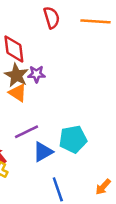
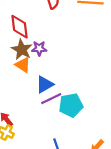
purple line: (26, 132) -> (51, 99), moved
blue triangle: (43, 152) -> (45, 84), moved

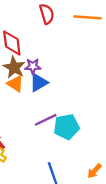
blue triangle: (45, 84) -> (39, 83), moved

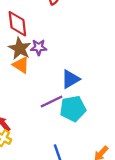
blue triangle: (39, 83) -> (70, 79), moved

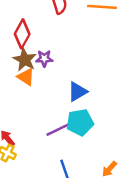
red diamond: (17, 24) -> (22, 34), turned 36
purple line: (52, 102) -> (58, 130), moved

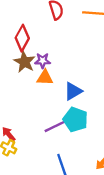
orange triangle: (26, 77) -> (45, 78), moved, turned -30
cyan pentagon: (80, 122) -> (75, 120), turned 30

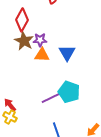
blue triangle: (73, 91) -> (67, 53), moved, turned -30

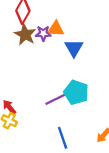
orange triangle: (42, 55) -> (56, 29), moved

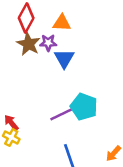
orange triangle: (56, 29) -> (62, 23), moved
blue triangle: (74, 48) -> (64, 59), moved

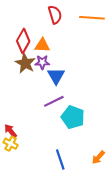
orange triangle: (62, 23) -> (42, 45), moved
purple line: (62, 114) -> (54, 101), moved

